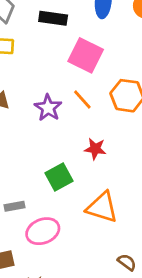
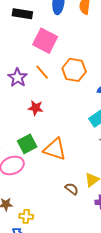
red star: (95, 149) -> (36, 108), moved
green square: (59, 177) -> (27, 144), moved

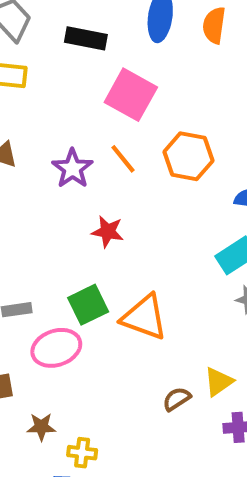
brown semicircle: (72, 189) -> (177, 399), turned -72

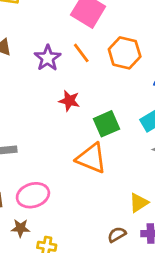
green square: (88, 305) -> (107, 124), moved
pink ellipse: (56, 348) -> (33, 195), moved
brown semicircle: (177, 399) -> (117, 235), moved

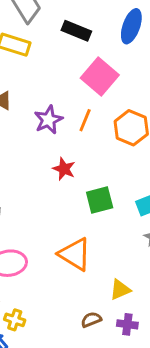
orange line: (81, 53) -> (85, 120), turned 50
orange triangle: (91, 158) -> (75, 254), moved

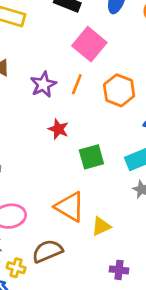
yellow triangle: (120, 290) -> (101, 226), moved
brown semicircle: (91, 320) -> (47, 251), moved, size x1.6

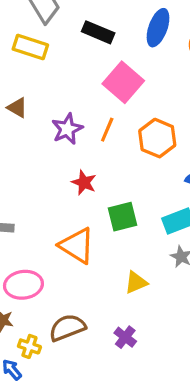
orange triangle: (70, 207) -> (77, 246), moved
yellow triangle: (101, 226) -> (136, 283), moved
purple cross: (119, 270) -> (125, 337), moved, turned 30

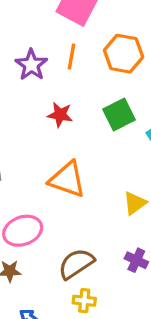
green square: (123, 217) -> (119, 115), moved
yellow cross: (29, 346) -> (84, 301), moved

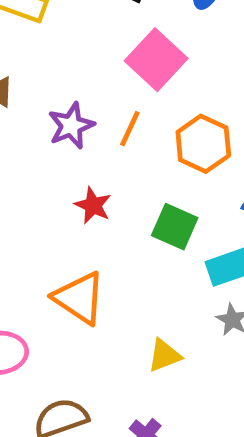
green square: (119, 115) -> (175, 227), turned 36

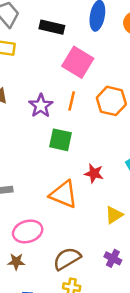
red star: (93, 205) -> (94, 173), moved
green square: (175, 227) -> (61, 140), moved

